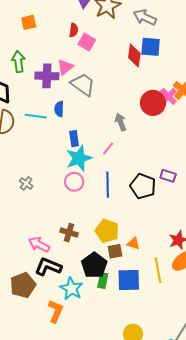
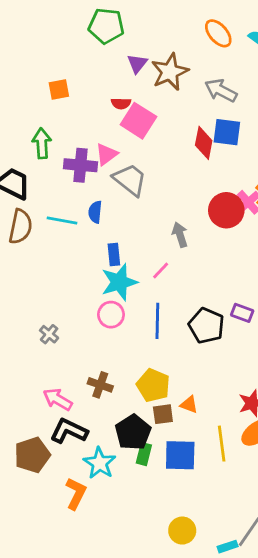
red semicircle: (74, 30) -> (121, 103), turned 80
pink square: (87, 42) -> (138, 121), size x1.4
gray cross: (26, 183) -> (49, 334), moved

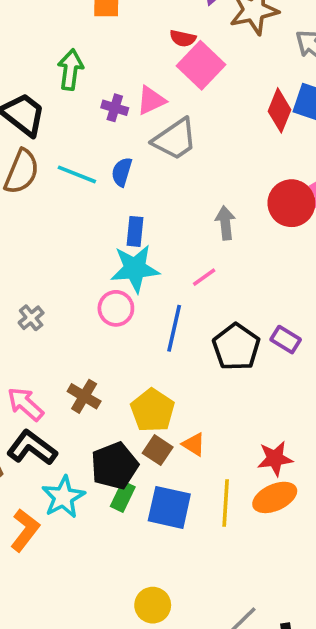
purple cross: (80, 165) -> (115, 108), size x0.6
gray trapezoid: (130, 180) -> (175, 139), turned 96
pink line: (161, 270) -> (204, 277), moved
brown square: (163, 414) -> (158, 450), turned 30

